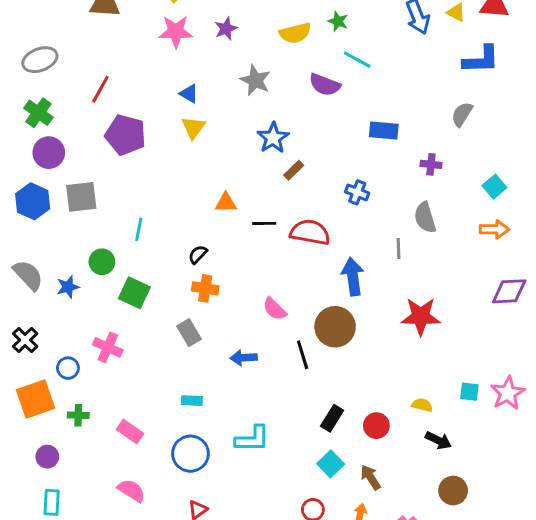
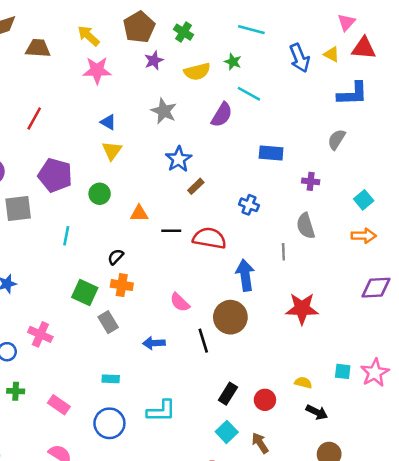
purple star: (226, 29) -> (154, 60), moved
purple semicircle: (325, 85) -> (222, 115), turned -80
purple pentagon: (126, 135) -> (55, 175), moved
green circle: (102, 262) -> (100, 194), moved
green square: (134, 293) -> (85, 292), moved

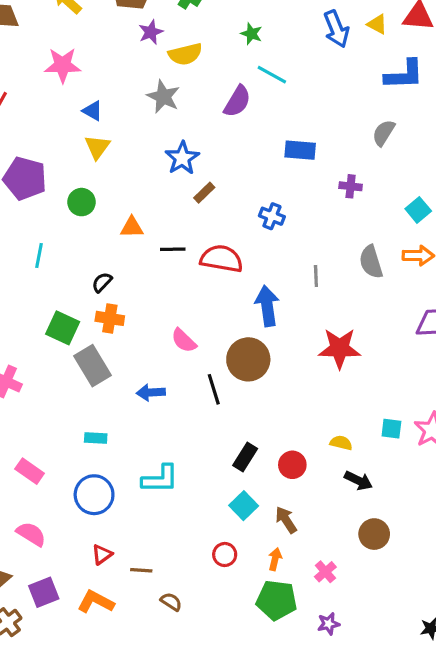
pink star: (97, 70) -> (63, 65), moved
yellow semicircle: (197, 72) -> (185, 54), moved
gray semicircle: (306, 226) -> (371, 262), moved
gray rectangle: (108, 322) -> (93, 366), size x1.4

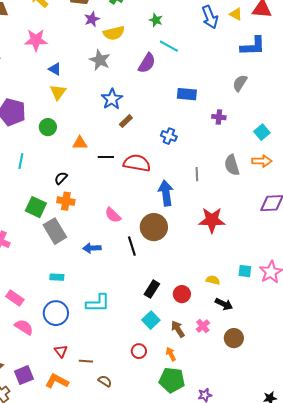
pink semicircle: (31, 534) -> (24, 327), moved
red triangle: (102, 554) -> (61, 351), turned -32
orange arrow: (275, 559) -> (171, 354), turned -40
pink cross: (325, 572) -> (203, 326), moved

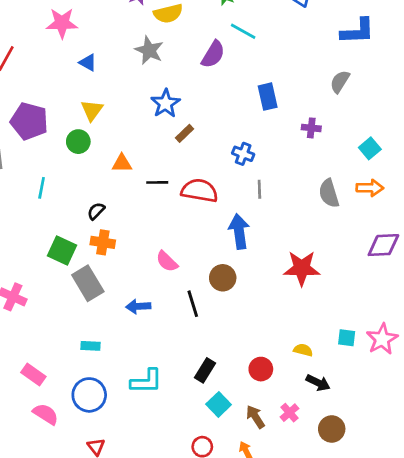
yellow triangle: (58, 92) -> (92, 110), moved
blue rectangle: (187, 94) -> (268, 97), turned 72
gray line: (197, 174) -> (259, 189), moved
brown circle: (154, 227) -> (223, 278), size x0.7
black rectangle: (152, 289) -> (205, 370), moved

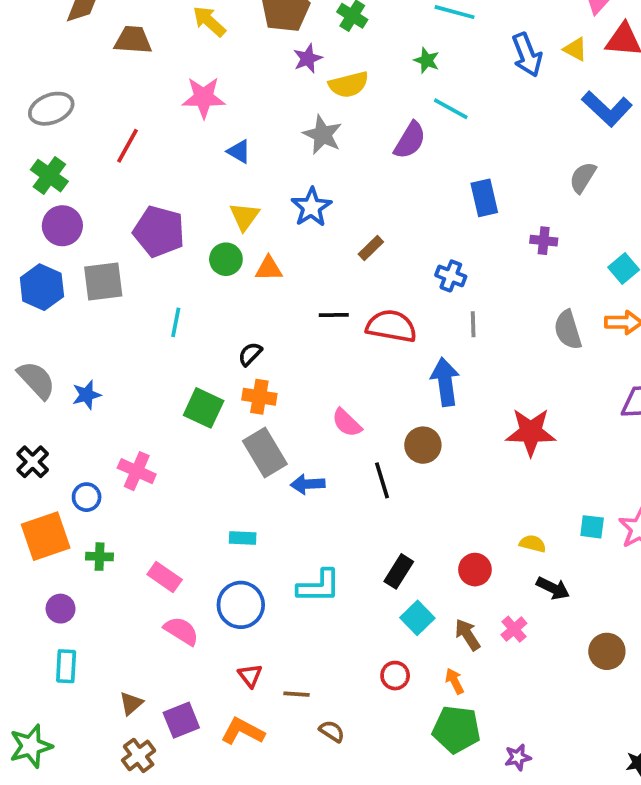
blue L-shape: (358, 31) -> (607, 109), turned 45
blue star: (165, 103) -> (311, 207), moved
orange triangle: (122, 163) -> (269, 269), moved
gray rectangle: (88, 283) -> (265, 452), moved
brown circle: (332, 429) -> (607, 651), moved

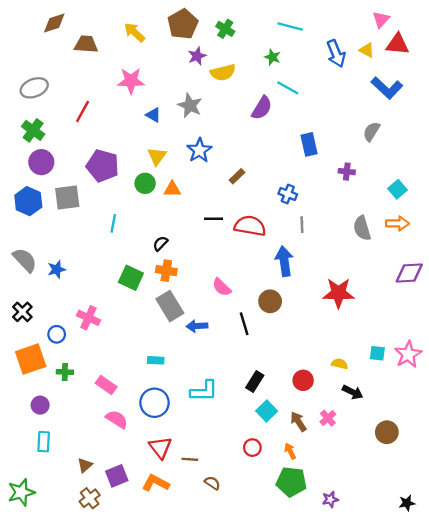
gray star: (323, 135) -> (190, 106), moved
red triangle: (250, 676) -> (160, 448), size x1.5

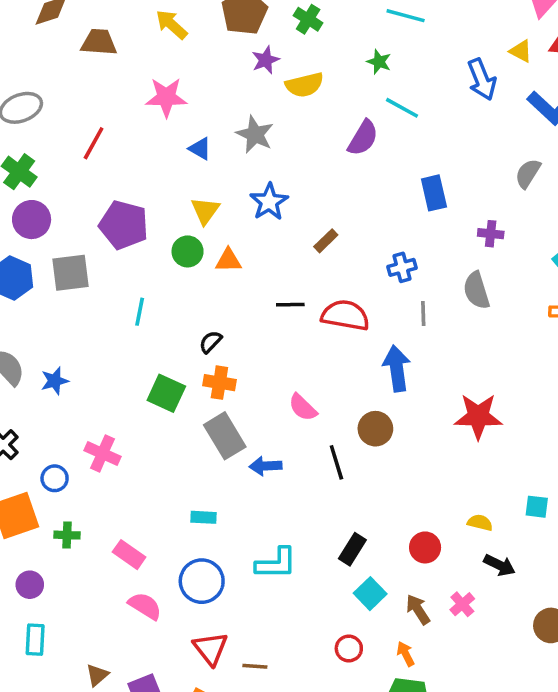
blue arrow: (336, 54) -> (482, 79), moved
blue cross: (288, 194) -> (402, 267), turned -36
gray semicircle: (362, 228) -> (476, 290), moved

